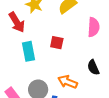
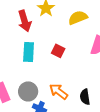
black semicircle: (93, 67) -> (85, 97), moved

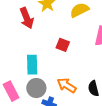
cyan rectangle: (29, 52) -> (32, 65), moved

